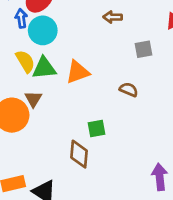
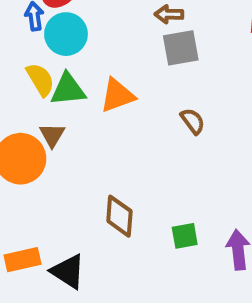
gray square: (144, 49) -> (181, 48), moved, size x1.4
brown semicircle: (129, 90) -> (193, 121), turned 30
green square: (96, 129) -> (185, 236), moved

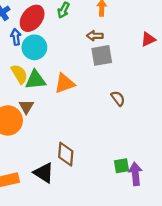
brown semicircle: (193, 121) -> (118, 98), moved
green square: (185, 236) -> (122, 166), moved
black triangle: (68, 271) -> (44, 173), moved

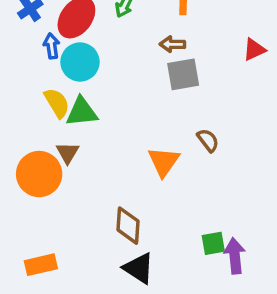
orange triangle: (65, 83) -> (164, 162), moved, turned -35
black triangle: (44, 173) -> (139, 268), moved

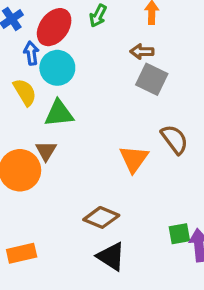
gray square: (183, 74) -> (152, 79), turned 36
yellow semicircle: (57, 103) -> (25, 92), moved
brown semicircle: (208, 140) -> (174, 139), size x1.4
brown diamond: (128, 226) -> (101, 217), turned -72

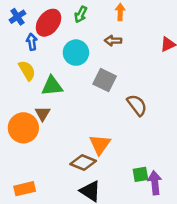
cyan circle: (57, 68) -> (76, 53), moved
gray square: (152, 79) -> (105, 80), moved
orange triangle: (134, 159) -> (100, 145), moved

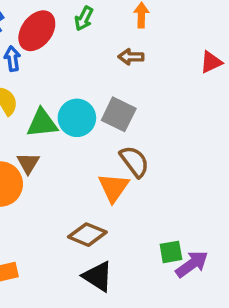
cyan circle: (76, 53) -> (77, 118), moved
brown semicircle: (137, 105) -> (134, 161), moved
orange triangle: (100, 145) -> (113, 188), moved
purple arrow: (155, 183) -> (192, 264), turned 60

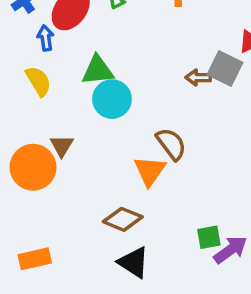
brown arrow: (131, 57) -> (198, 78), moved
gray square: (119, 114) -> (225, 69), moved
green triangle: (42, 123) -> (98, 70), moved

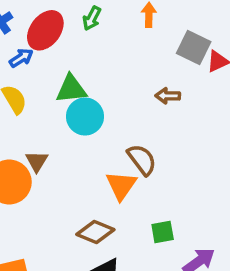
blue arrow: (46, 38) -> (21, 58), turned 65
gray square: (225, 69) -> (194, 48), moved
green square: (209, 237) -> (163, 232), moved

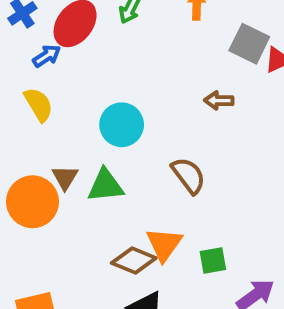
green triangle: (71, 89) -> (105, 186), moved
orange triangle: (121, 185) -> (164, 244), moved

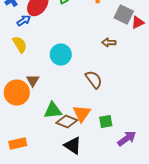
green triangle: (105, 186) -> (53, 110), moved

